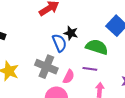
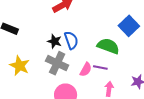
black star: (71, 33) -> (55, 41), moved
pink semicircle: (69, 77) -> (86, 70), moved

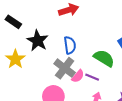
black star: (55, 41) -> (38, 41), moved, size x1.5
gray cross: (57, 63) -> (65, 68), moved

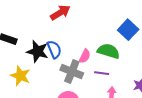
blue semicircle: (70, 45) -> (54, 49), moved
pink semicircle: (78, 76) -> (85, 56), moved

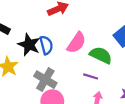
pink semicircle: (85, 56) -> (76, 43), moved, size x1.5
gray cross: (72, 72) -> (45, 80), moved

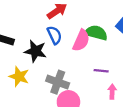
blue semicircle: (46, 45) -> (54, 35), moved
green semicircle: (101, 55) -> (96, 33), moved

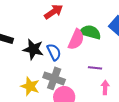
blue semicircle: (54, 35) -> (54, 52), moved
yellow star: (19, 76) -> (30, 86), moved

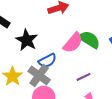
blue semicircle: (54, 52) -> (47, 61), moved, turned 72
purple line: (95, 68) -> (83, 77), turned -48

